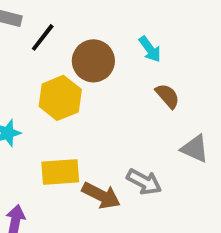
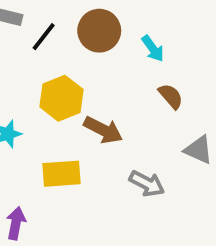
brown circle: (93, 61) -> (99, 31), moved
brown arrow: (101, 195) -> (103, 130), moved

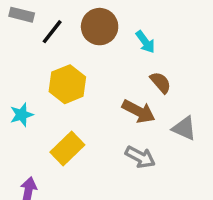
brown arrow: (103, 130) -> (139, 111), moved
yellow rectangle: (61, 174) -> (67, 149), turned -40

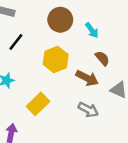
black line: (52, 32) -> (16, 42), moved
yellow hexagon: (67, 84) -> (56, 59), moved

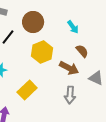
brown circle: (60, 20) -> (33, 22), moved
gray arrow: (88, 110) -> (70, 95), turned 66

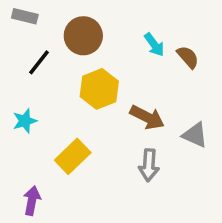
brown semicircle: (82, 51) -> (188, 57), moved

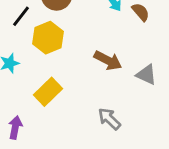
yellow hexagon: (99, 89) -> (48, 38), moved
gray arrow: (149, 165) -> (109, 119), moved, turned 130

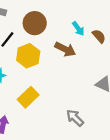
brown arrow: (108, 60) -> (65, 49), moved

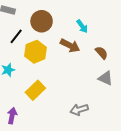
brown semicircle: (99, 36) -> (102, 53), moved
gray arrow: (75, 118) -> (79, 110), turned -60

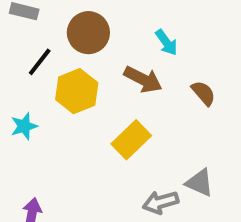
gray triangle: (106, 78) -> (199, 183), moved
yellow rectangle: (35, 90) -> (131, 140), moved

